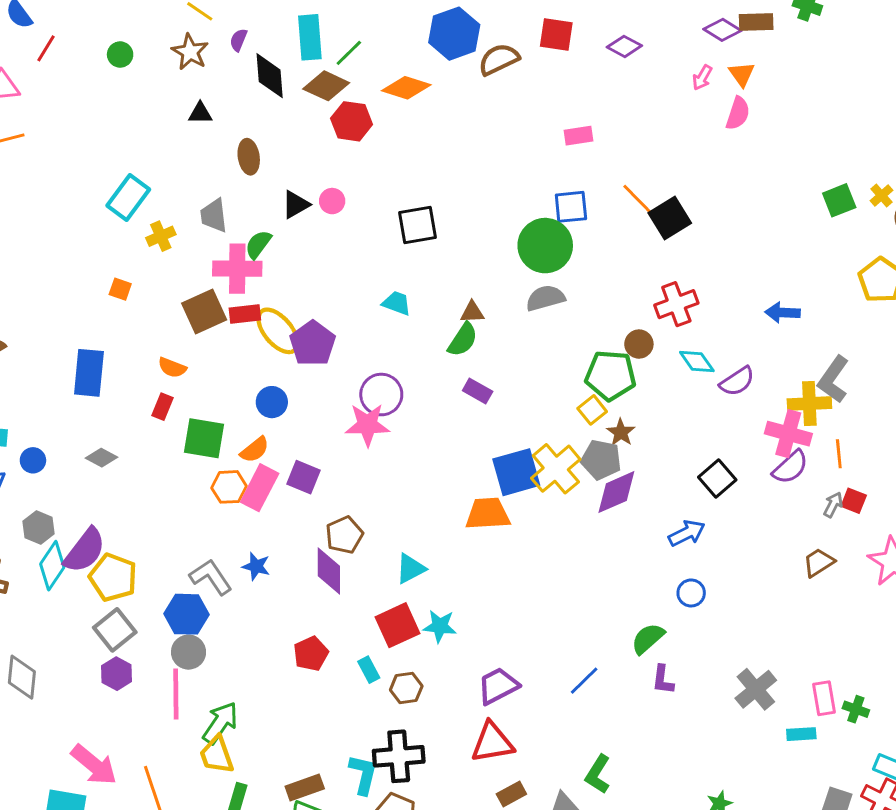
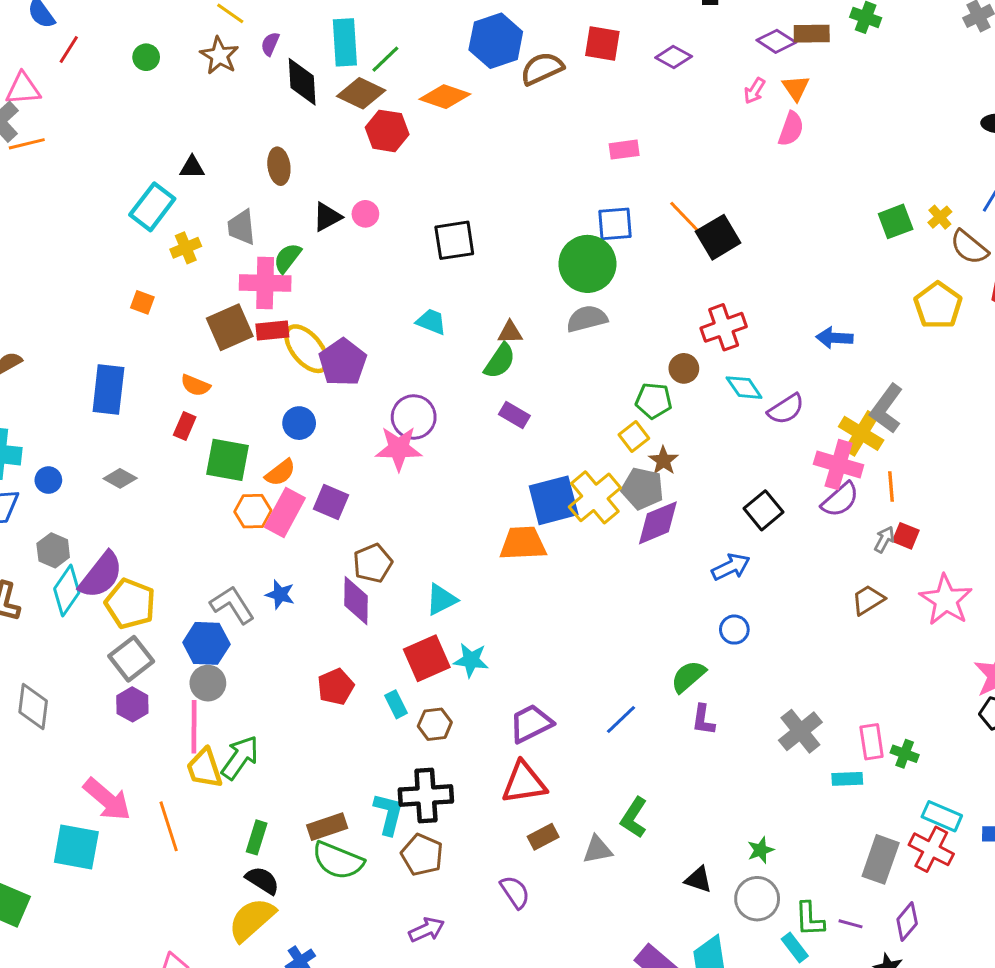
black triangle: (200, 113) -> (192, 167), moved
green pentagon: (611, 375) -> (654, 401), size x0.7
yellow cross: (809, 404) -> (861, 433), turned 33
yellow trapezoid: (217, 755) -> (204, 768), moved

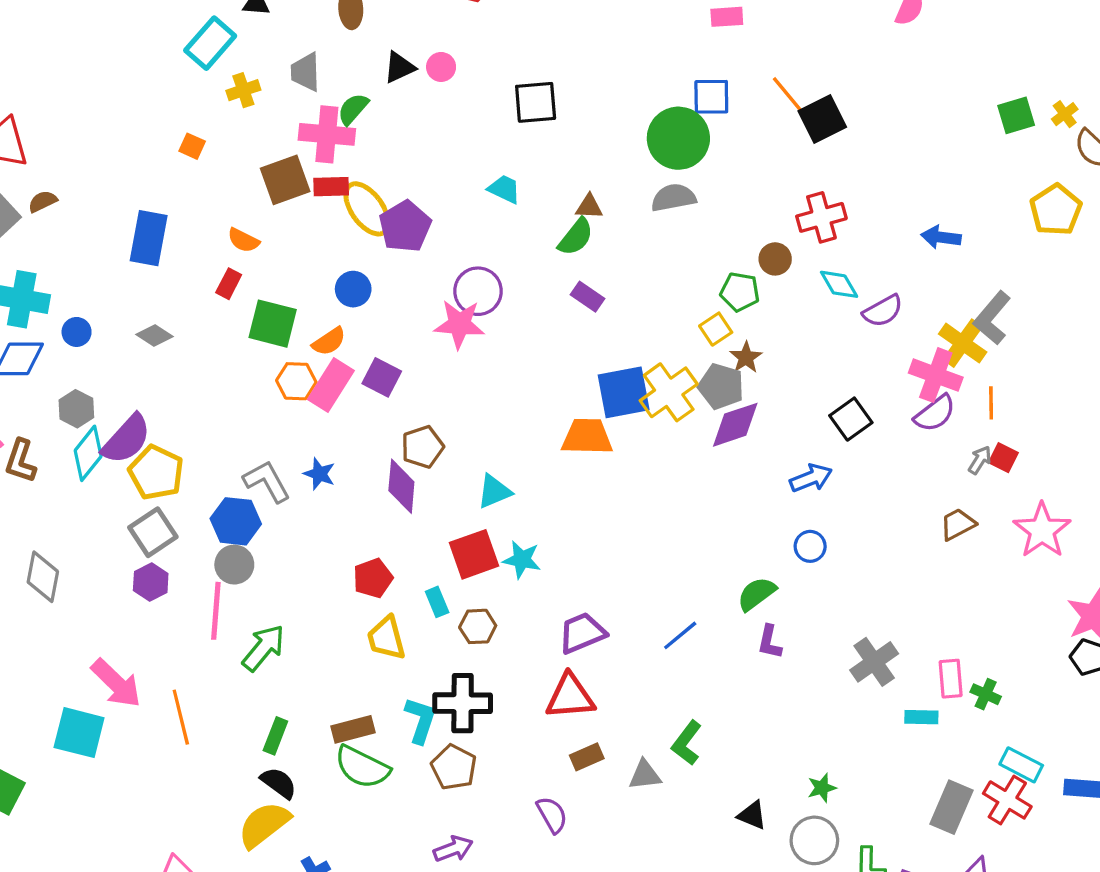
yellow trapezoid: (204, 768) -> (386, 638), moved

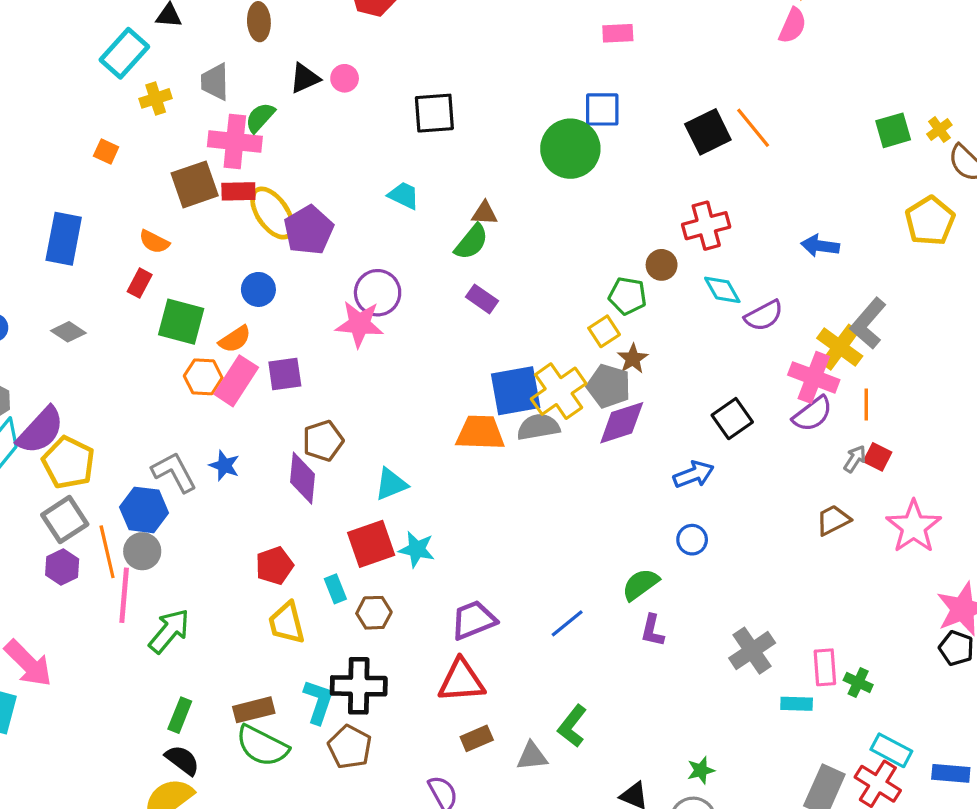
orange line: (790, 97) -> (753, 128), moved
gray semicircle: (673, 198) -> (538, 427), moved
purple square: (382, 377) -> (285, 374), turned -36
orange line: (181, 717) -> (107, 552), moved

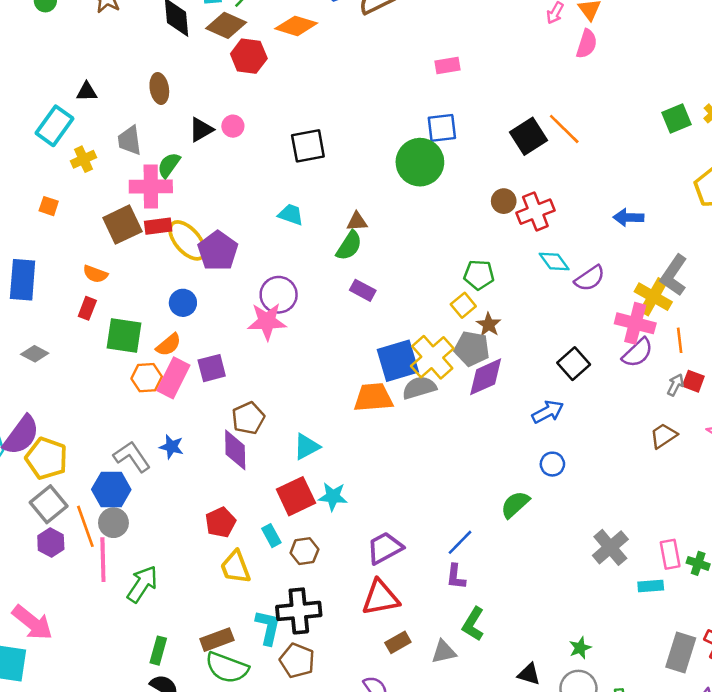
brown circle: (662, 265) -> (504, 201), moved
purple L-shape: (652, 630) -> (456, 577), moved

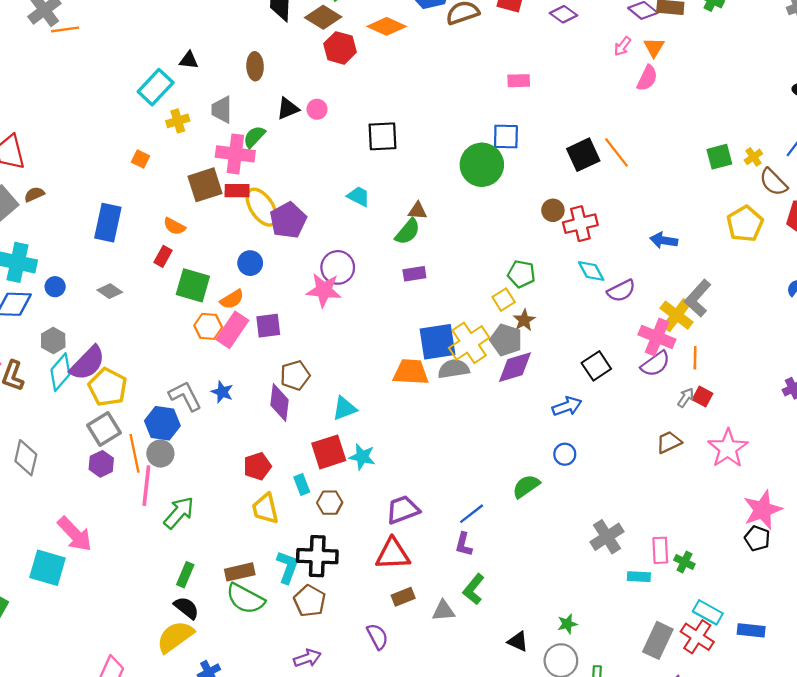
purple rectangle: (363, 290) -> (414, 274), turned -45

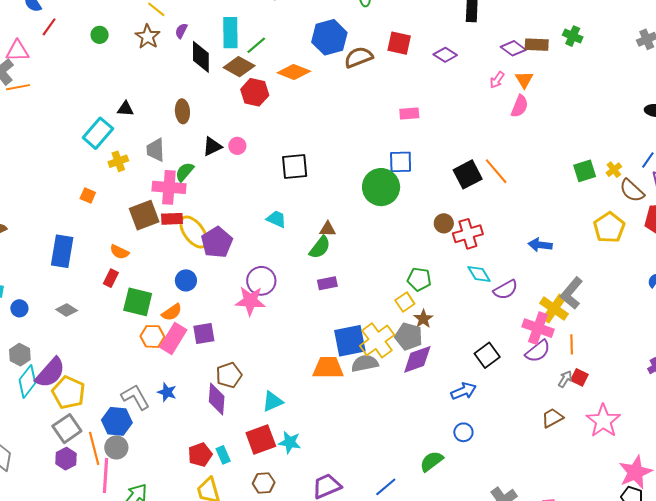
cyan rectangle: (302, 485) -> (223, 455), moved

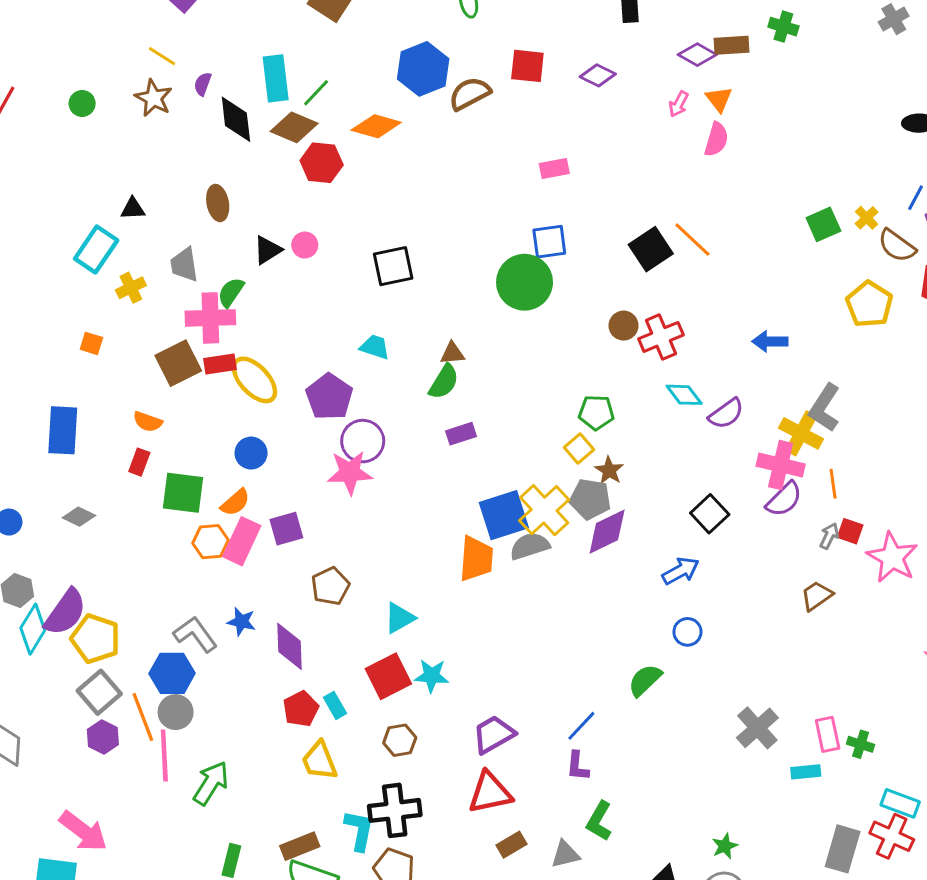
purple pentagon: (217, 242) -> (329, 397), moved
orange trapezoid: (328, 368) -> (476, 559), turned 100
purple diamond: (217, 399) -> (290, 646), moved
pink star: (603, 421) -> (892, 557), moved

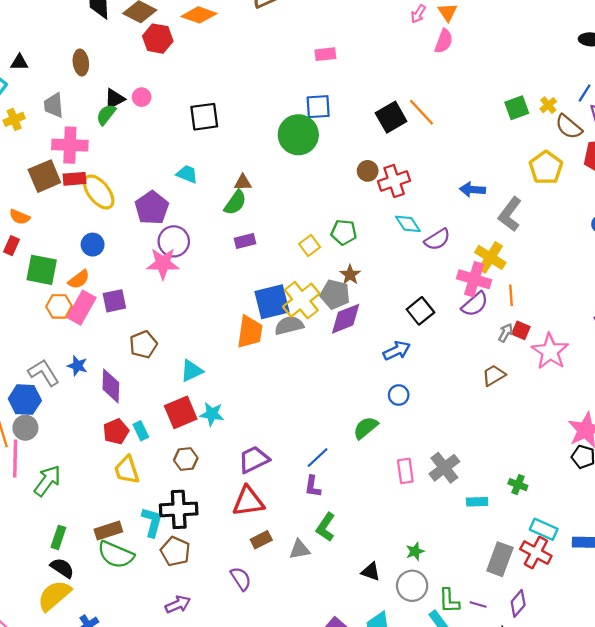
green semicircle: (231, 292) -> (106, 115), moved
gray L-shape: (825, 408) -> (510, 214), moved
yellow square: (579, 448) -> (310, 246), moved
pink rectangle: (828, 734) -> (405, 471), moved

